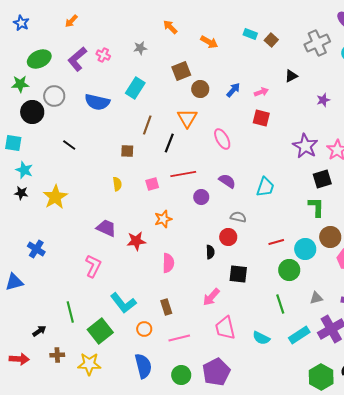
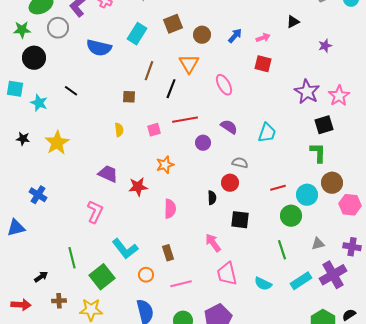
brown square: (181, 71) -> (173, 24), moved
gray circle: (54, 96) -> (58, 28), moved
cyan star: (24, 170) -> (39, 103), moved
pink arrow: (211, 297) -> (213, 243), turned 102

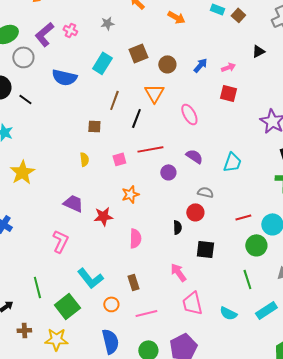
black line: (71, 91) -> (25, 99), moved

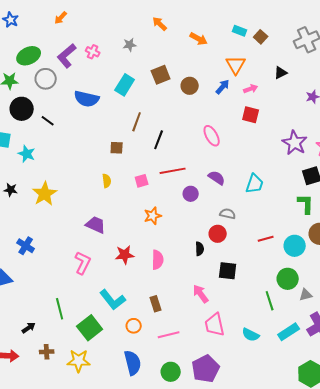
orange triangle: (154, 93) -> (236, 65), moved
red star: (103, 216) -> (125, 255), moved
green circle: (256, 245) -> (288, 279), moved

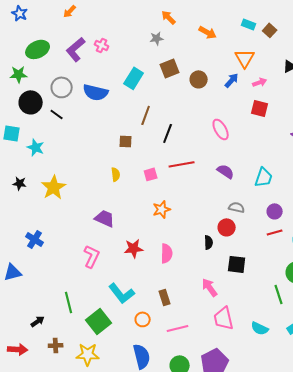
gray star: (130, 45) -> (157, 38), moved
gray circle: (46, 79) -> (62, 87), moved
purple circle: (191, 194) -> (275, 211), moved

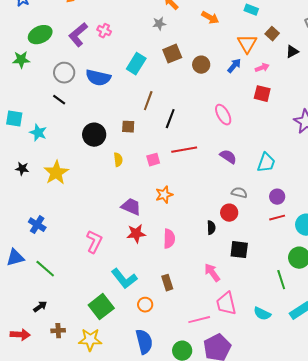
brown square: (270, 30) -> (272, 34), moved
black circle: (31, 102) -> (94, 135), moved
purple trapezoid: (105, 218) -> (131, 207), moved
green line: (69, 302) -> (45, 269), moved, turned -35
pink line: (178, 328) -> (199, 320), moved

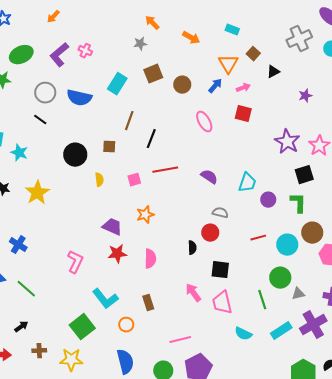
pink ellipse: (223, 115) -> (204, 122), moved
purple circle: (277, 197) -> (268, 200), moved
pink trapezoid: (226, 304) -> (222, 303), moved

